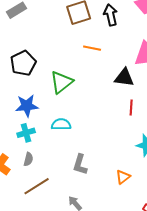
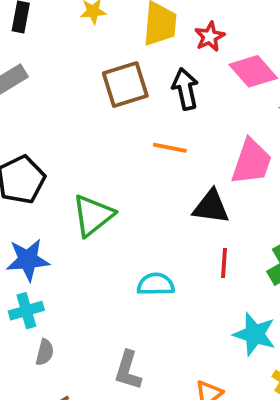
orange line: (92, 48) -> (170, 148), moved
cyan semicircle: (61, 124) -> (156, 284), moved
gray semicircle: (28, 159) -> (45, 352), moved

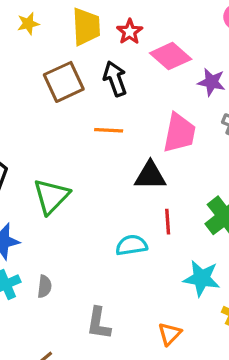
cyan semicircle: (156, 284) -> (131, 245), moved
gray semicircle: (45, 352) -> (44, 286), moved

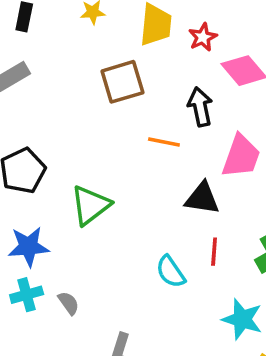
black arrow: (115, 79) -> (200, 107), moved
cyan semicircle: (131, 245) -> (171, 272), turned -124
gray semicircle: (44, 286) -> (69, 303), turned -50

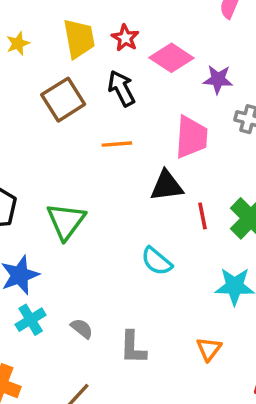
black arrow: (200, 107) -> (121, 88), moved
red line: (214, 252) -> (203, 216), moved
gray semicircle: (69, 303) -> (82, 328), moved

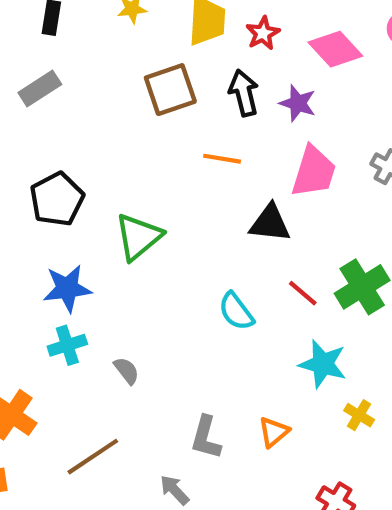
pink diamond: (171, 58) -> (335, 49), moved
purple star: (218, 79) -> (298, 103), moved
red line: (203, 216) -> (303, 293), moved, turned -52
gray L-shape: (133, 348) -> (206, 438), moved

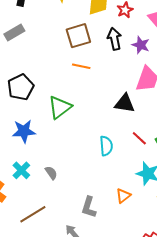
orange line: (222, 159) -> (81, 66), moved
cyan semicircle: (236, 311) -> (106, 146), turned -150
cyan cross: (67, 345) -> (21, 170), moved, turned -30
orange triangle: (274, 432) -> (123, 196), moved

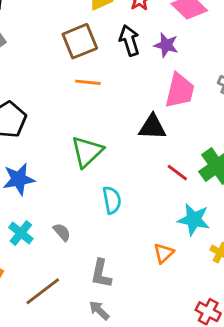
green triangle: (60, 107) -> (87, 152), moved
cyan semicircle: (106, 146) -> (112, 200), moved
gray L-shape: (89, 207) -> (101, 274), moved

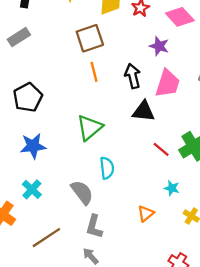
black arrow: (129, 40) -> (133, 76), moved
orange line: (88, 82) -> (94, 72), turned 66
cyan star: (194, 220) -> (172, 188), size x0.6
gray semicircle: (62, 232) -> (82, 192), moved, size x1.6

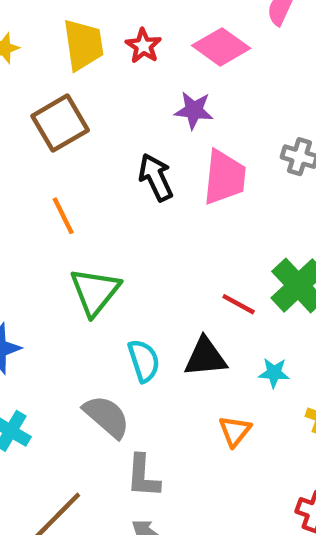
orange line: (94, 72) -> (63, 216), moved
black triangle: (144, 111) -> (205, 357), moved

